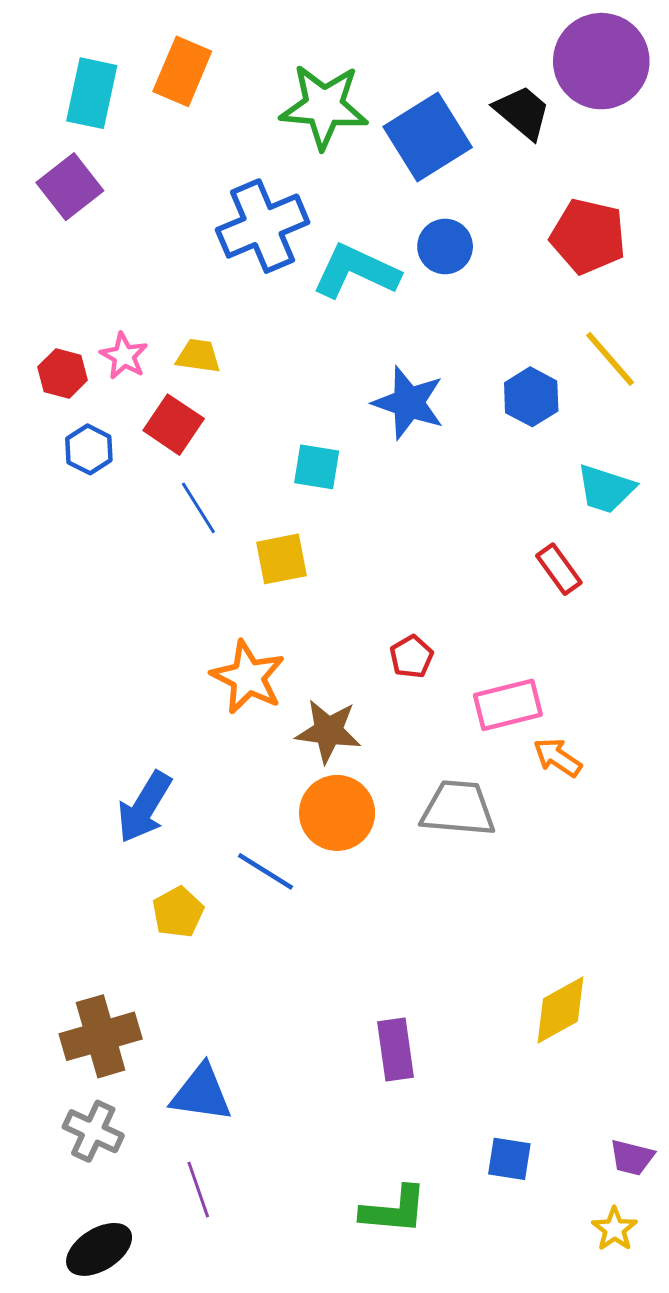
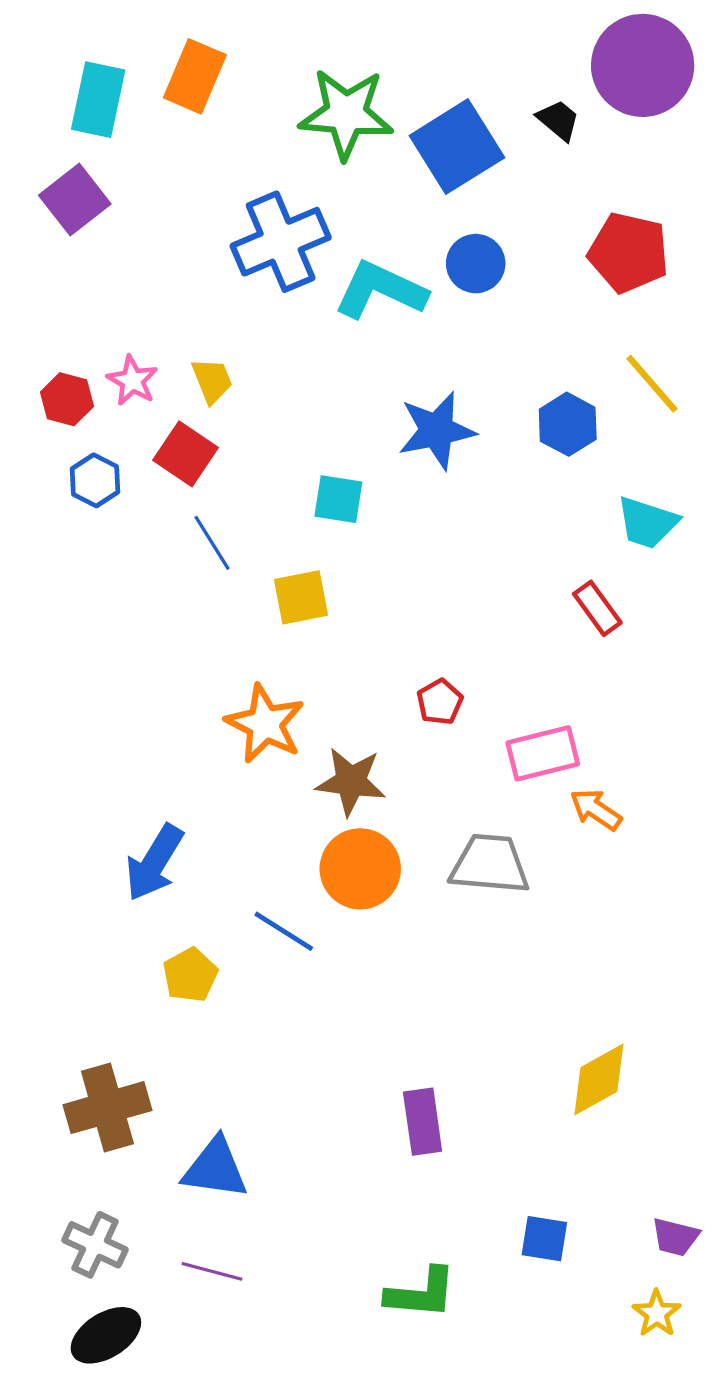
black trapezoid: (522, 112) -> (558, 120), size x0.7
yellow trapezoid: (198, 356) -> (212, 381), turned 60
blue star: (409, 403) -> (437, 430), turned -30
gray cross: (93, 1131) -> (95, 1245), moved
purple line: (198, 1190) -> (212, 1271), turned -56

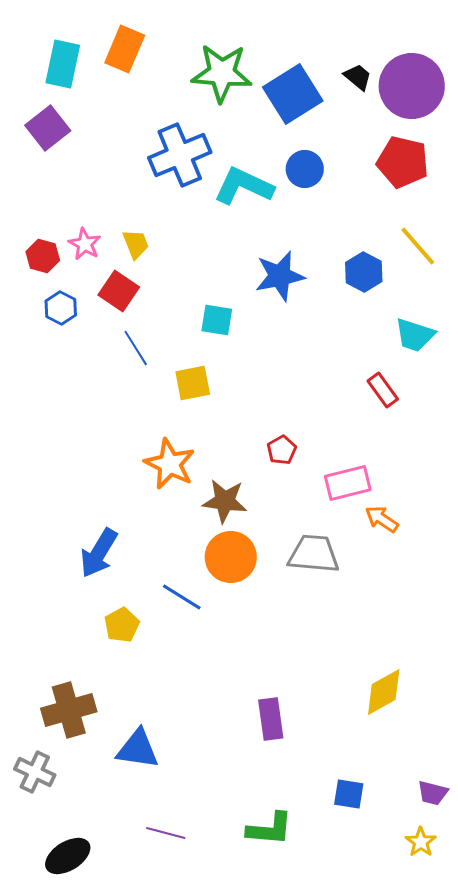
purple circle: (643, 65) -> (412, 86), moved
gray cross: (95, 1245) -> (35, 772), moved
purple line: (212, 1271) -> (166, 833), moved

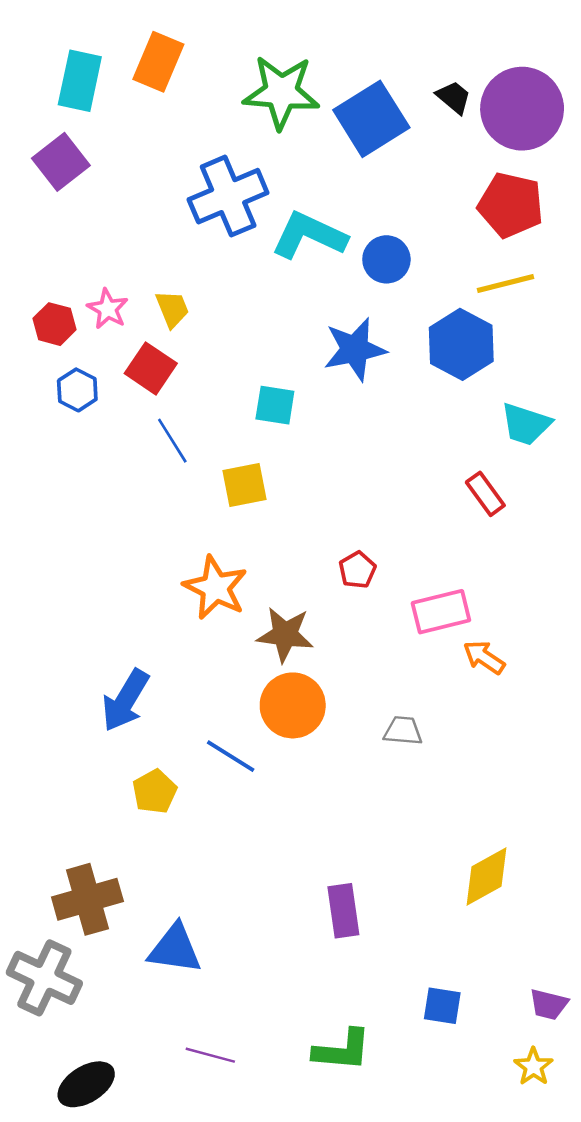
blue circle: (305, 169) -> (386, 259), moved
yellow line: (418, 246) -> (506, 284), moved, turned -63
blue hexagon: (364, 272) -> (461, 344), size x1.4
gray trapezoid: (314, 554) -> (403, 731), moved, size x0.6
gray cross: (35, 772) -> (44, 978), size x1.4

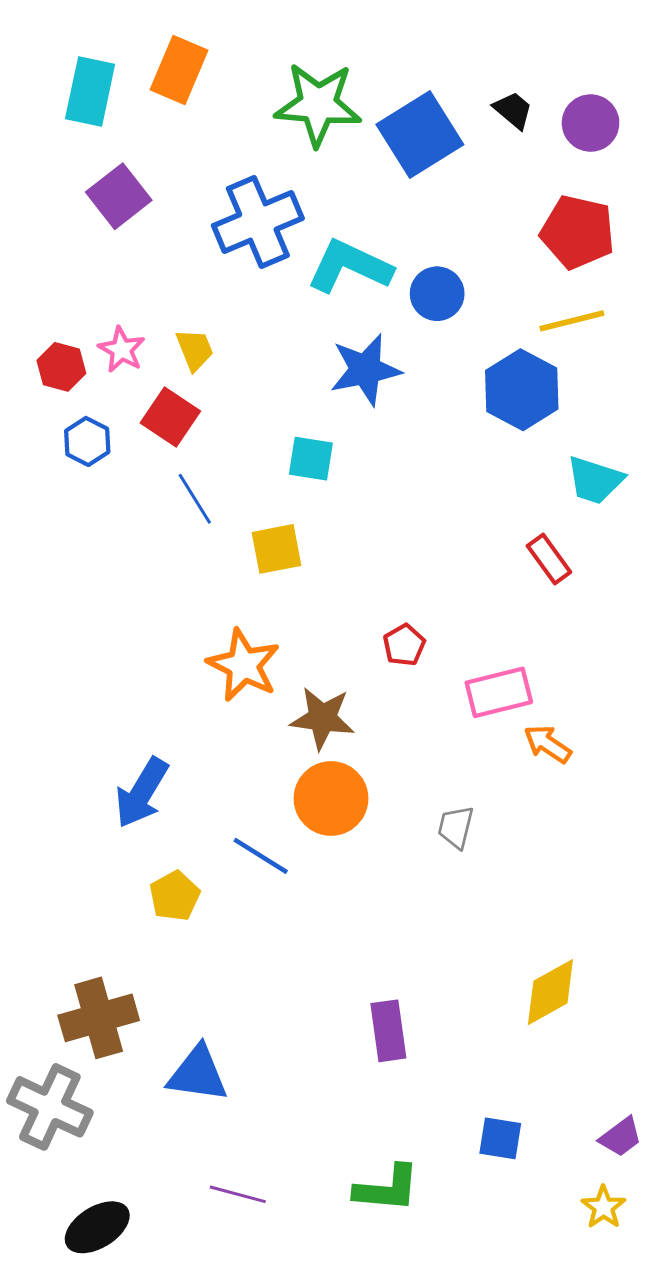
purple circle: (522, 109) -> (591, 123), size x0.6
purple square: (61, 162) -> (119, 196), moved
blue star: (355, 349) -> (365, 370), moved
gray trapezoid: (403, 731) -> (456, 827), turned -81
purple trapezoid: (549, 1004) -> (621, 1137), turned -51

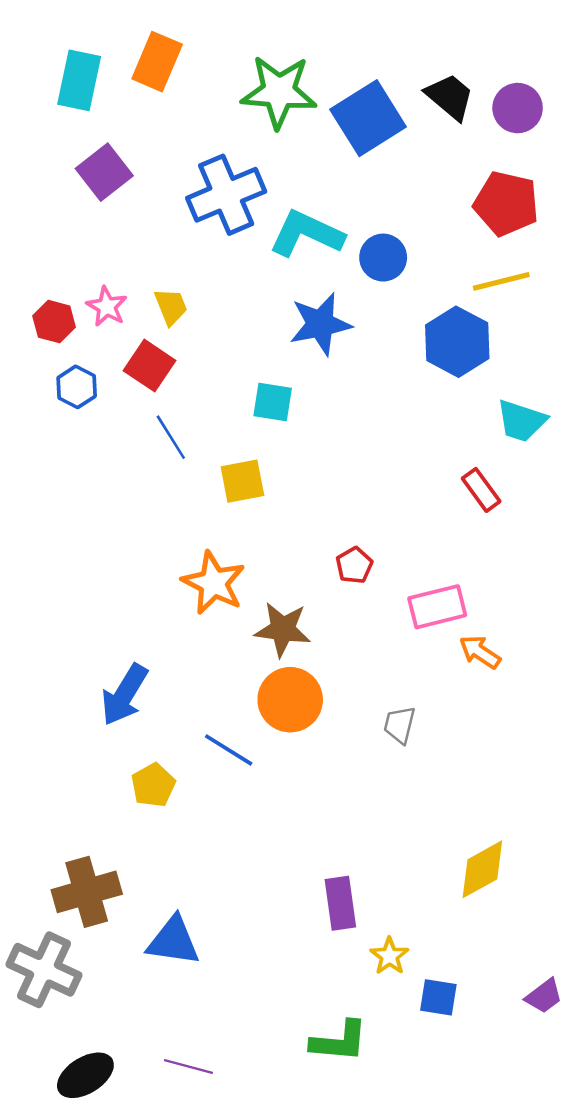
black trapezoid: (513, 110) -> (450, 97), size x1.4
purple line: (238, 1194) -> (188, 1067), moved
yellow star: (603, 1207) -> (389, 956), moved

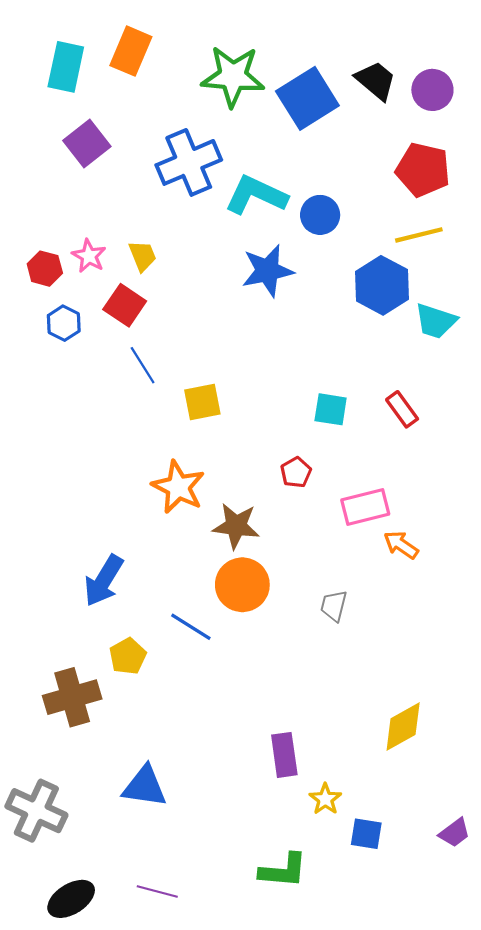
cyan square: (273, 402) -> (331, 409), moved
cyan trapezoid: (521, 421) -> (436, 321), moved
brown cross: (87, 892) -> (72, 697), moved

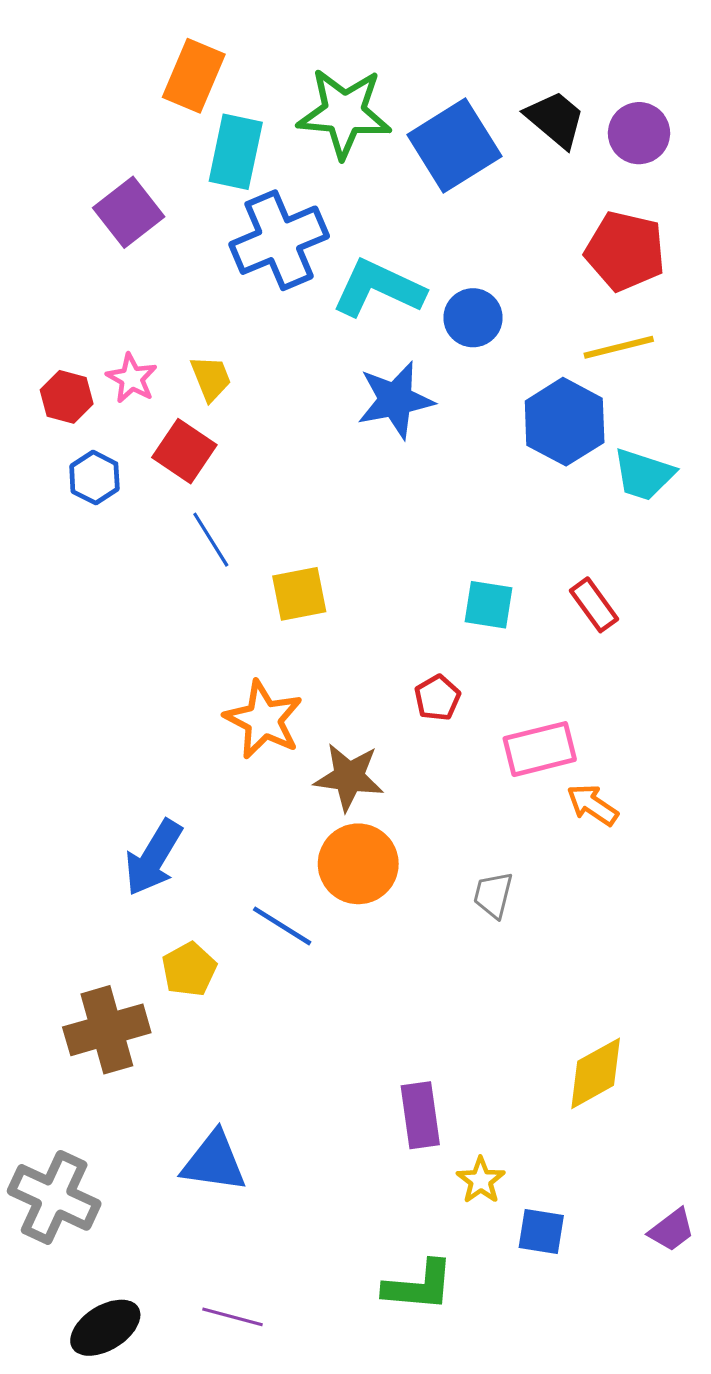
cyan rectangle: (66, 67) -> (236, 152), moved

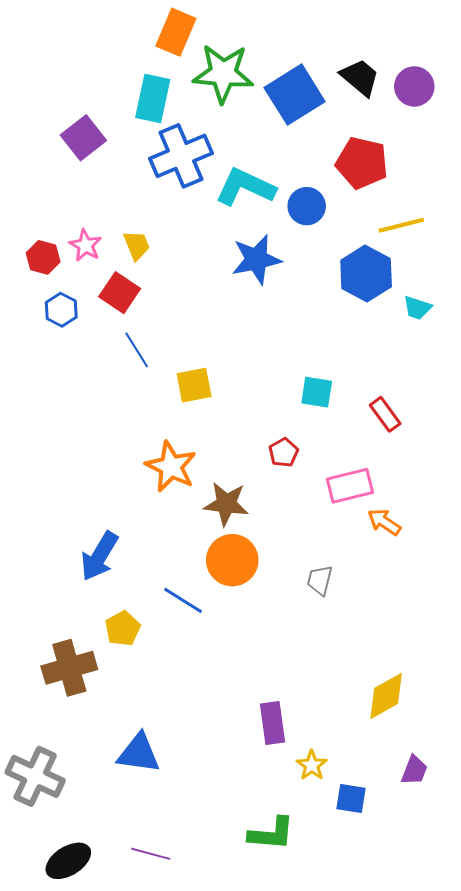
orange rectangle: (194, 76) -> (176, 32), moved
red pentagon: (625, 251) -> (362, 163), moved
cyan trapezoid: (644, 474) -> (417, 308), size x0.7
red rectangle: (594, 605) -> (385, 414), moved
purple trapezoid: (672, 1230) -> (414, 770), moved, turned -32

